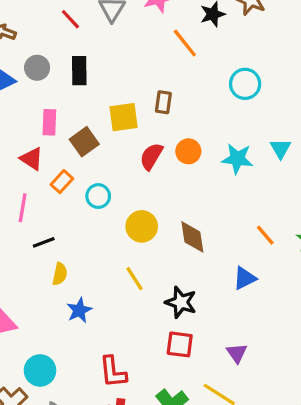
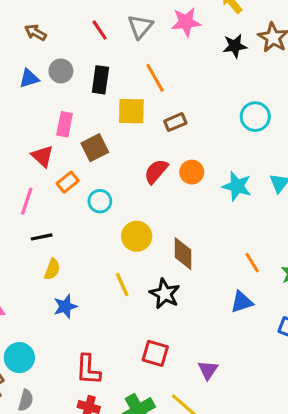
orange line: (185, 43) -> (155, 78), moved
brown rectangle: (163, 102) -> (175, 122), turned 50
yellow square: (124, 117) -> (131, 111), moved
blue triangle: (245, 278) -> (242, 302), moved
black star: (181, 302) -> (165, 294), moved

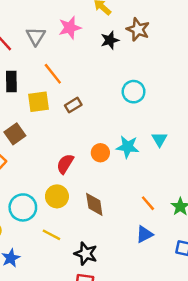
red semicircle: (156, 171) -> (65, 164), moved
orange circle: (192, 172) -> (100, 153), moved
cyan circle: (100, 201) -> (23, 207), moved, size x1.5
yellow line: (122, 284) -> (51, 235), turned -30
black star: (165, 294) -> (86, 254), moved

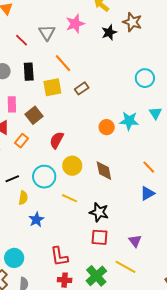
cyan circle: (134, 92) -> (145, 78), moved
red semicircle: (65, 164) -> (57, 140), moved

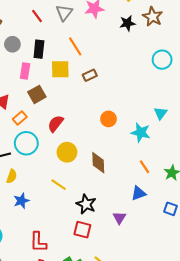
cyan circle: (145, 78) -> (162, 60), moved
pink rectangle: (12, 104) -> (25, 71), moved
cyan star: (129, 121) -> (141, 132), moved
cyan circle: (44, 177) -> (26, 143), moved
purple triangle: (135, 241) -> (119, 218), moved

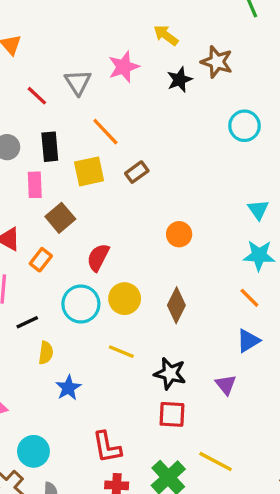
cyan star: (141, 132) -> (259, 256), moved
cyan circle: (26, 143) -> (81, 304), moved
brown diamond: (98, 163) -> (176, 305), turned 40

